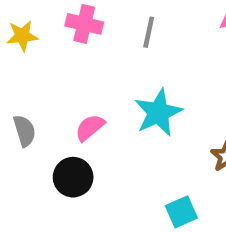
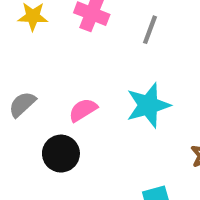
gray semicircle: (24, 131) -> (22, 104), turned -124

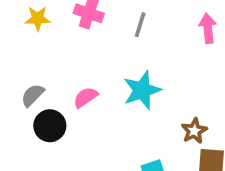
black circle: (61, 154) -> (50, 126), moved

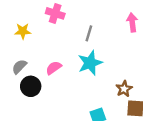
yellow star: (38, 18) -> (23, 31), moved
gray line: (140, 25) -> (89, 33), moved

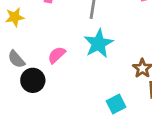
gray semicircle: (19, 67) -> (16, 59), turned -77

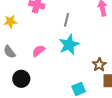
black circle: (33, 80) -> (21, 79), moved

